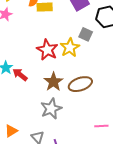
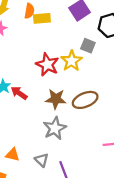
brown star: (53, 82) -> (56, 99), turned -30
orange triangle: (11, 131) -> (13, 155), turned 48

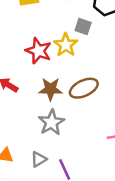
gray triangle: (42, 160) -> (39, 159), turned 48

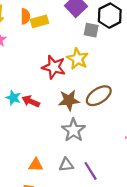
gray square: (83, 26) -> (91, 30), moved
gray triangle: (39, 159) -> (66, 165), turned 32

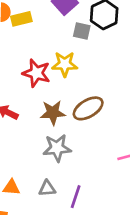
yellow star: (78, 59) -> (65, 64), turned -30
gray star: (73, 130) -> (57, 148), turned 30
purple line: (91, 171) -> (76, 197), turned 48

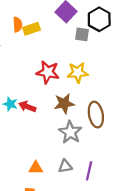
yellow star: (65, 64) -> (78, 73), moved
brown ellipse: (88, 108) -> (96, 115), moved, turned -65
gray star: (57, 148) -> (70, 132), turned -30

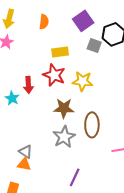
orange semicircle: (18, 25) -> (44, 22), moved
yellow rectangle: (31, 29) -> (60, 52), moved
red arrow: (27, 107) -> (28, 85), moved, turned -126
gray triangle: (65, 166) -> (25, 152), moved, turned 32

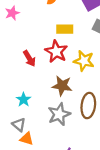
red arrow: (28, 85) -> (29, 58), turned -35
cyan star: (12, 98) -> (24, 100), moved
orange triangle: (24, 164) -> (27, 139), moved

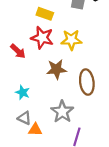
yellow rectangle: (65, 29) -> (45, 14), turned 35
gray star: (59, 114) -> (62, 112), moved

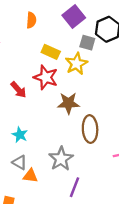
yellow star: (71, 40) -> (76, 64), moved, turned -30
brown star: (56, 69) -> (68, 103), moved

